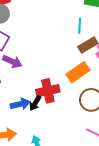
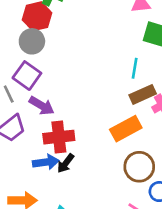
red cross: (48, 91) -> (59, 137), moved

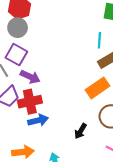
red cross: (59, 137) -> (30, 102), moved
black arrow: (66, 163) -> (81, 131), moved

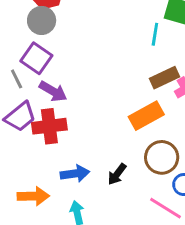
cyan line: (99, 40) -> (155, 34), moved
blue arrow: (38, 120) -> (75, 174), moved

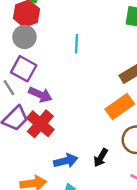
cyan line: (155, 34) -> (76, 44), moved
red cross: (49, 126) -> (40, 124), turned -36

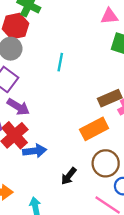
blue arrow: (66, 161) -> (35, 151), moved

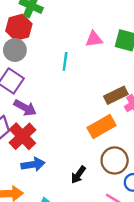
pink triangle: (109, 16) -> (94, 39), moved
blue arrow: (35, 151) -> (33, 164), moved

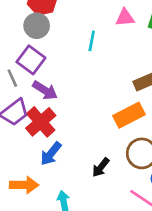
blue arrow: (33, 164) -> (51, 154), turned 135

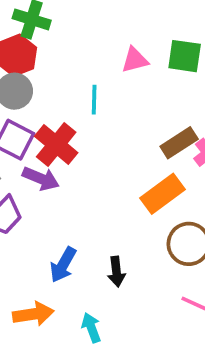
red cross: (41, 122) -> (56, 145), moved
black arrow: (101, 167) -> (116, 272), moved, turned -36

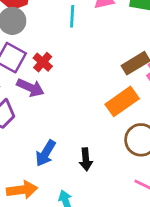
cyan line: (94, 100) -> (72, 16), moved
red cross: (56, 145) -> (43, 62), size x0.6

